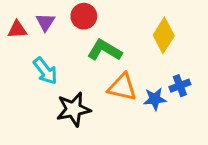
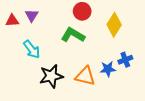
red circle: (84, 16) -> (82, 11), moved
orange triangle: (122, 87) -> (85, 76), moved

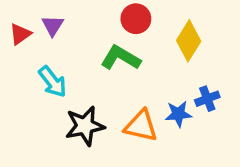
red triangle: (12, 21) -> (20, 34), turned -32

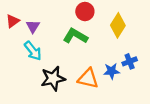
purple triangle: (53, 26) -> (33, 26), moved

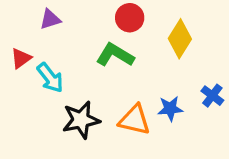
red triangle: (13, 21) -> (21, 58), moved
purple triangle: (33, 26) -> (50, 19), moved, turned 40
blue cross: (130, 61) -> (212, 96), moved, turned -32

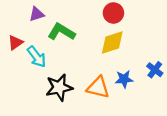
red circle: (130, 18) -> (113, 13), moved
yellow diamond: (180, 39) -> (112, 43), moved, turned 40
green L-shape: (115, 55) -> (61, 32), moved

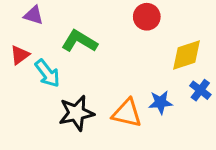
purple triangle: (37, 14) -> (34, 15), moved, turned 35
yellow diamond: (112, 43) -> (187, 55), moved

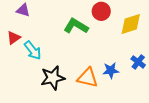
green L-shape: (79, 41) -> (76, 26), moved
yellow diamond: (187, 55) -> (131, 24), moved

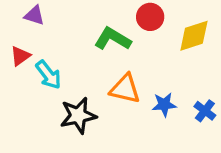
blue cross: (138, 62) -> (205, 111), moved
orange triangle: (88, 78) -> (125, 89), moved

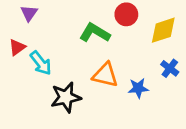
purple triangle: (34, 15) -> (29, 13), turned 48
blue cross: (205, 111) -> (170, 68), moved

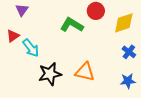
orange triangle: (105, 75) -> (85, 72), moved
blue star: (138, 88) -> (128, 81), moved

